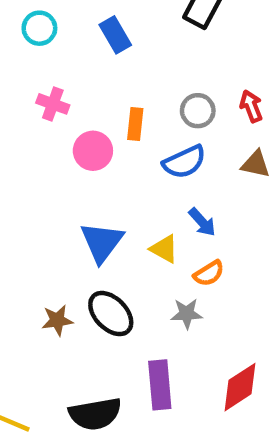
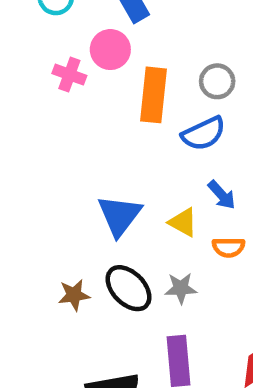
orange rectangle: (135, 124) -> (153, 95), size x1.6
pink circle: (93, 151) -> (110, 50), moved
orange semicircle: (209, 273) -> (228, 247), turned 32
gray star: (187, 314) -> (181, 288), moved

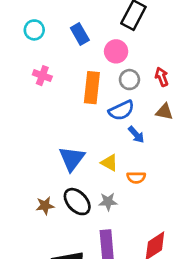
pink circle: (110, 50) -> (116, 51), moved
blue arrow: (222, 195) -> (136, 135), moved

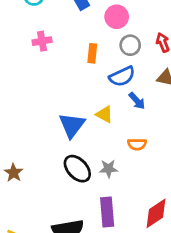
pink cross: (42, 76) -> (42, 41), turned -30
orange rectangle: (92, 88) -> (92, 53), size x0.6
yellow triangle: (109, 163) -> (104, 114), moved
brown star: (45, 206) -> (14, 173), moved, turned -30

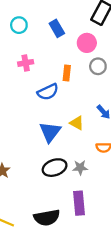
blue semicircle: (122, 76) -> (48, 92), moved
black ellipse: (77, 169) -> (55, 168), turned -65

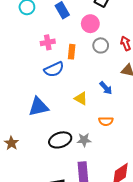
pink cross: (26, 63) -> (48, 42), moved
blue triangle: (50, 132) -> (38, 107), moved, turned 40

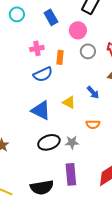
blue triangle: (38, 107) -> (41, 110), moved, turned 40

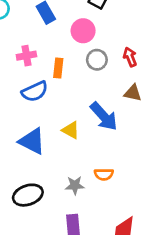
blue arrow: (93, 92) -> (104, 116), size x1.6
orange semicircle: (93, 124) -> (104, 174), moved
black ellipse: (49, 142) -> (28, 195), moved

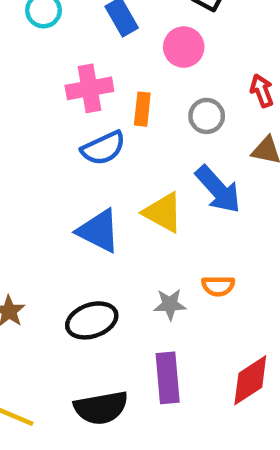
pink cross: (26, 56) -> (89, 88), size x1.4
gray circle: (97, 60) -> (207, 116), moved
yellow triangle: (71, 130) -> (163, 212), size x1.4

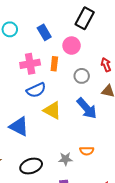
orange rectangle: (142, 109) -> (54, 64), moved
yellow triangle: (163, 212) -> (52, 110), moved
blue triangle: (99, 231) -> (19, 127), moved

